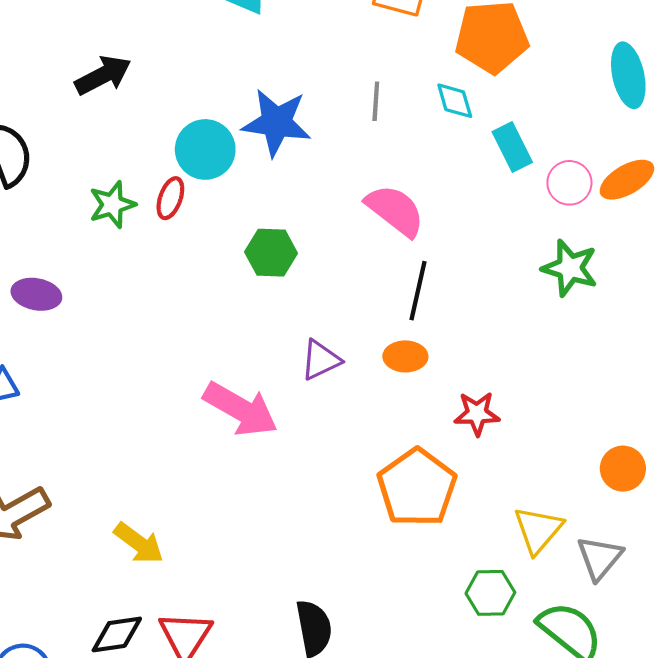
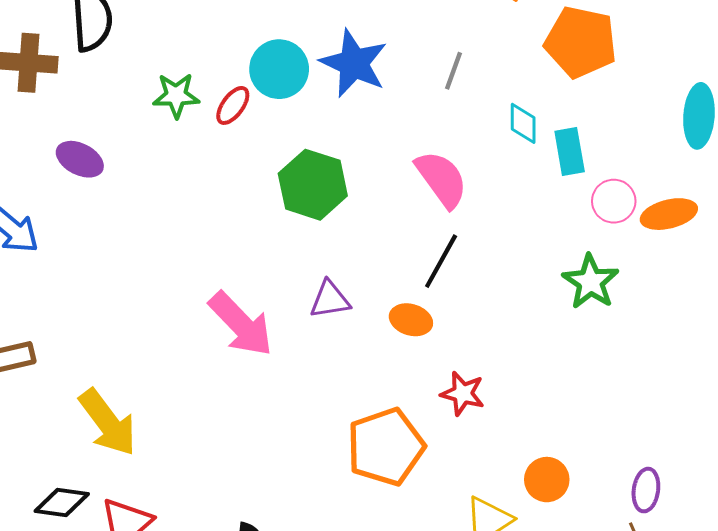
cyan diamond: (455, 101) -> (523, 123), moved
green hexagon: (271, 253) -> (313, 185), size x1.4
orange circle: (623, 469) -> (547, 480), moved
yellow arrow: (139, 543) -> (108, 422), size x1.4

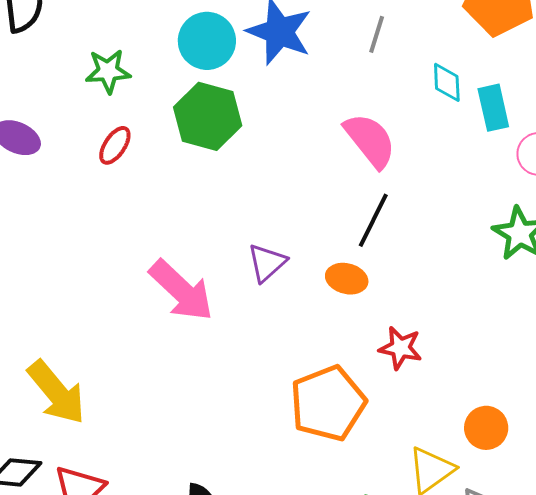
red ellipse: (233, 105) -> (115, 145), moved
green hexagon: (313, 185) -> (208, 116), moved
purple triangle: (330, 300) -> (267, 263), turned -30

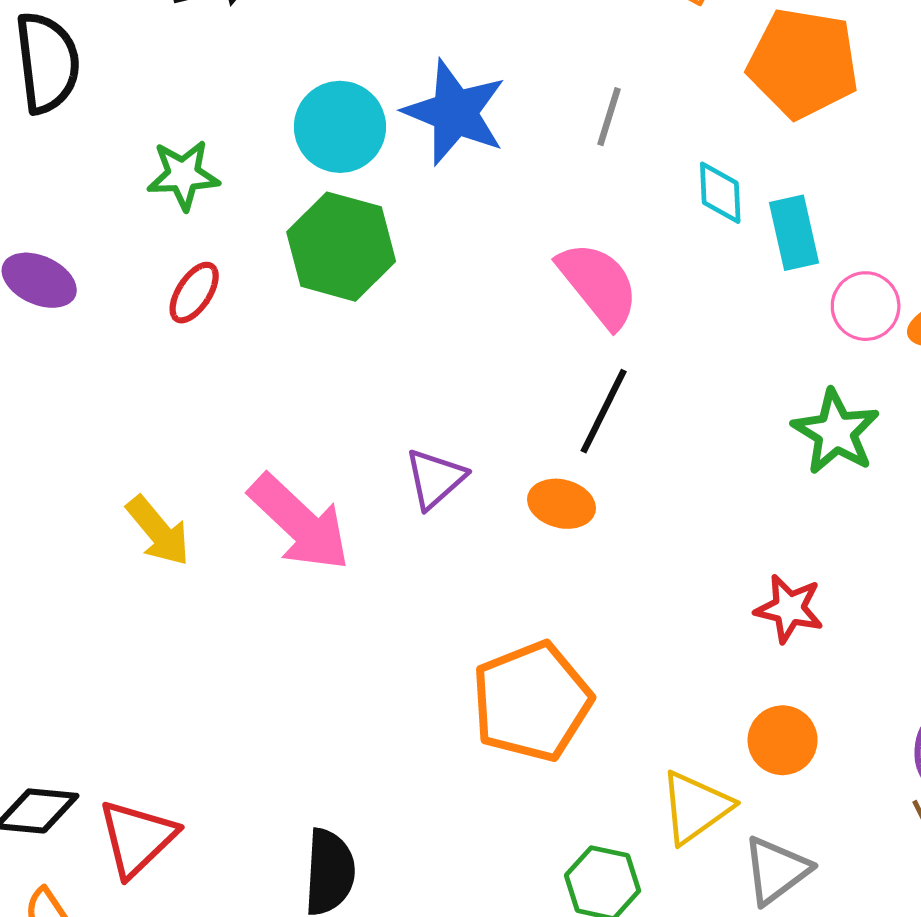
red star: (400, 348) -> (789, 609), moved
yellow arrow: (56, 392) -> (158, 531), moved, size x0.7

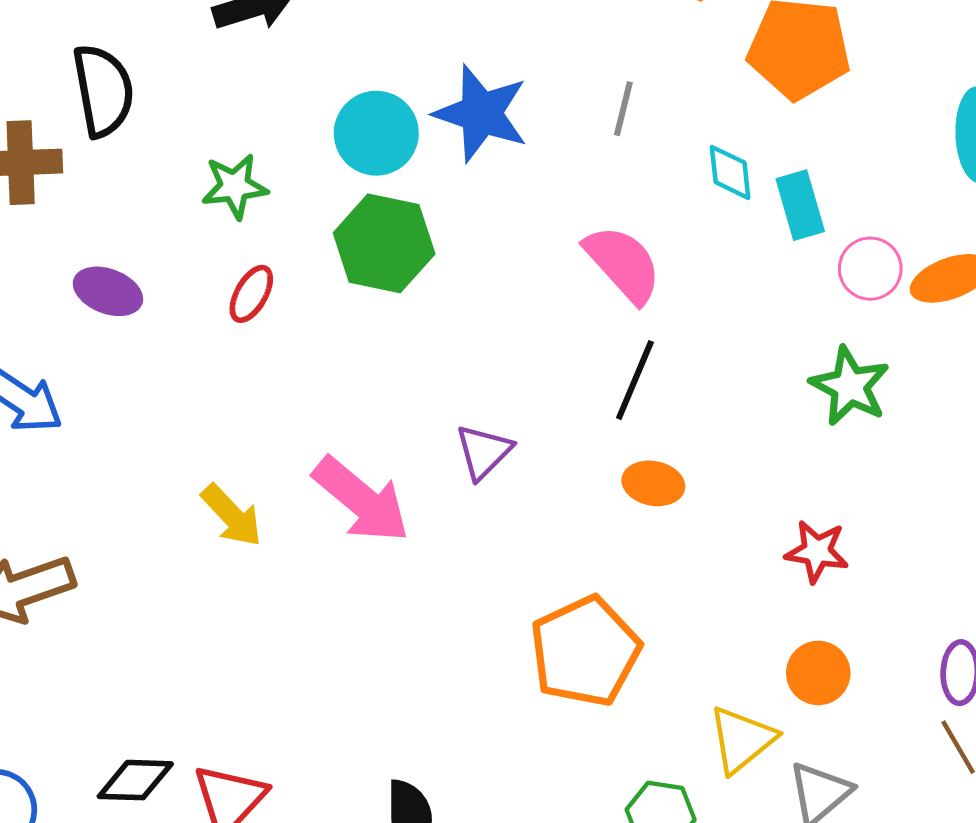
orange ellipse: (561, 504) -> (653, 483), moved

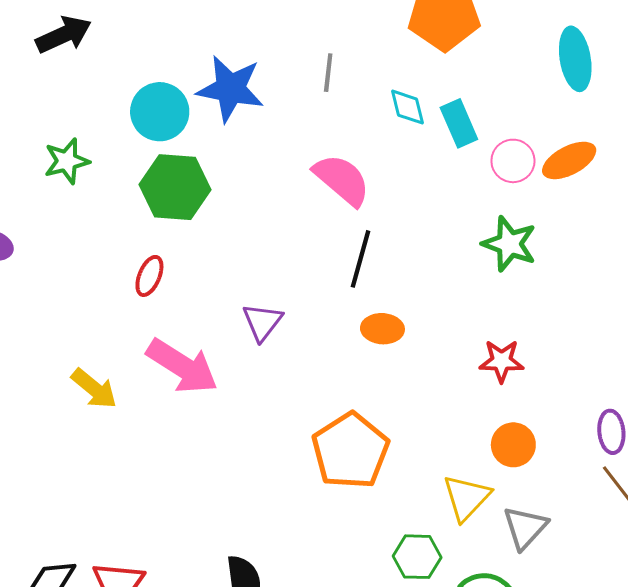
red ellipse: (251, 294) -> (149, 276), moved

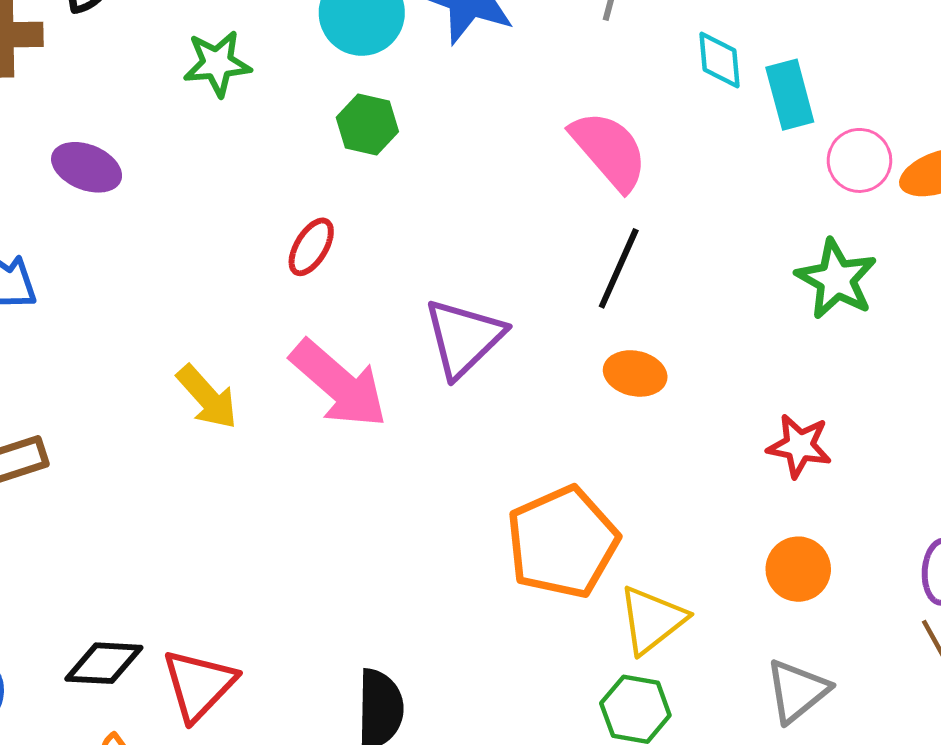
green hexagon: (175, 187) -> (367, 125), size x0.6
purple triangle: (262, 322) -> (464, 338), size x1.4
yellow triangle: (467, 498) -> (652, 620), moved

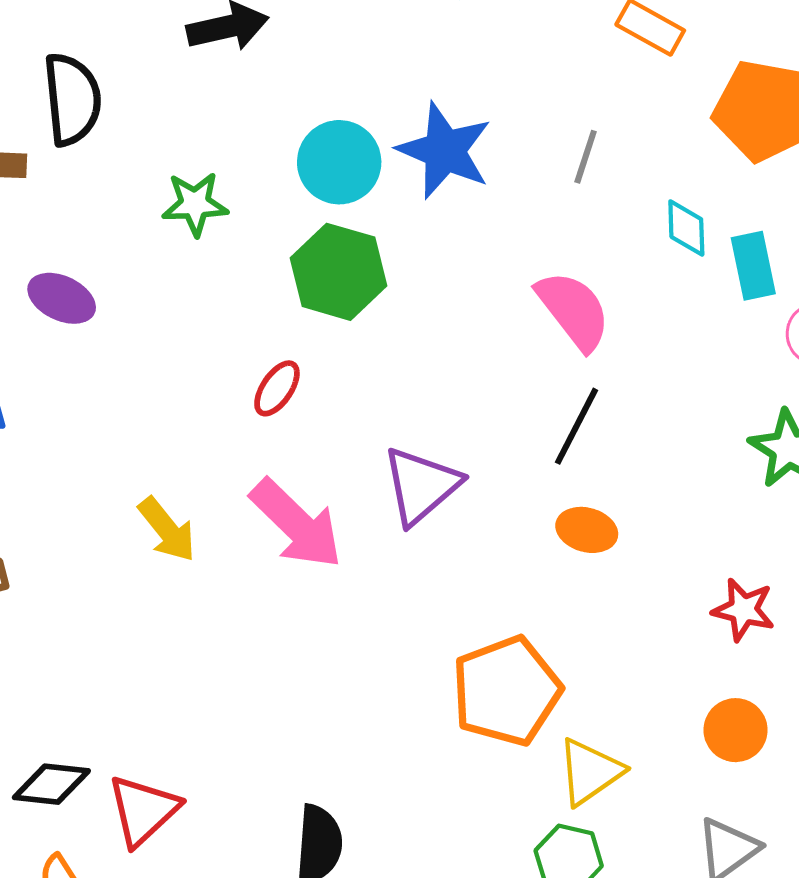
green hexagon: (367, 125) -> (338, 272), size x1.6

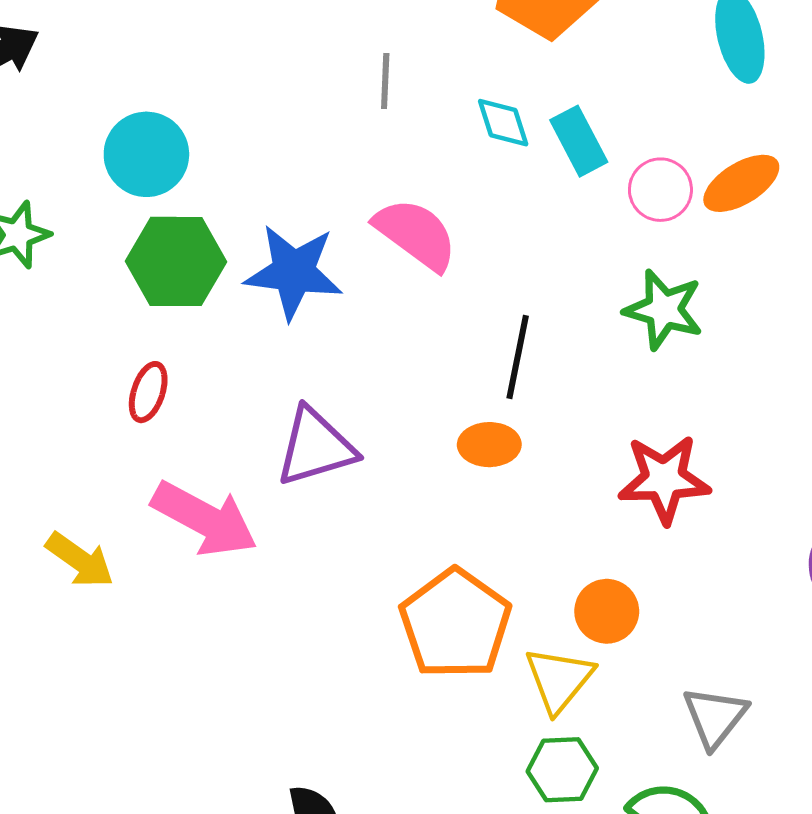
blue star: (444, 151) -> (294, 272), moved
black line: (576, 426) -> (518, 357), moved
purple triangle: (421, 486) -> (316, 447), turned 40
red star: (743, 610) -> (664, 479), size x1.4
orange circle: (736, 730) -> (607, 611), moved

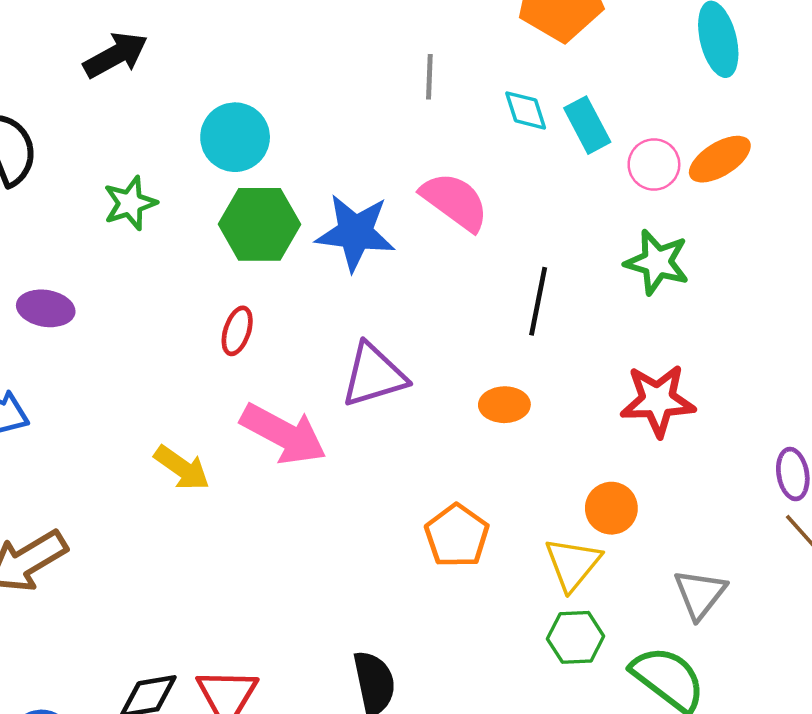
orange ellipse: (489, 445) -> (504, 405), moved
orange pentagon: (455, 624) -> (457, 536), moved, size x0.7

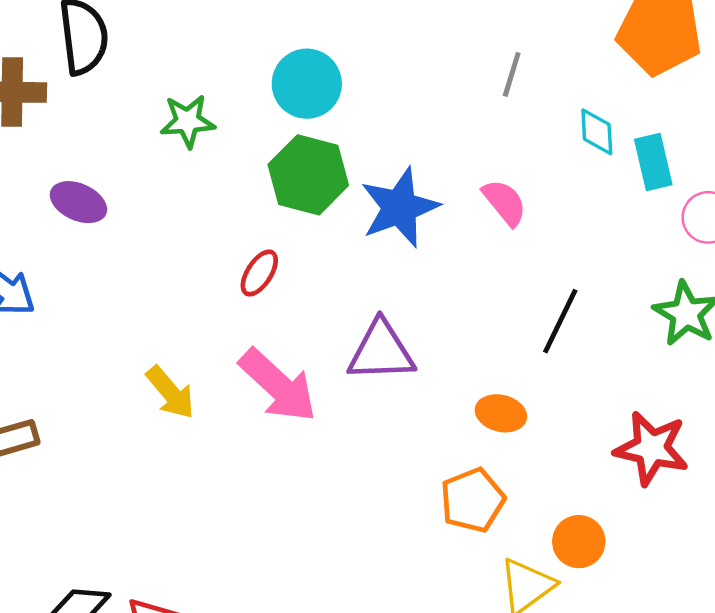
pink semicircle: (455, 201) -> (505, 202), size x0.7
blue star: (355, 233) -> (400, 207), turned 30
orange pentagon: (457, 536) -> (473, 500), moved

